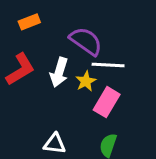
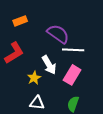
white arrow: (59, 72) -> (49, 65), moved, turned -48
yellow star: (86, 81) -> (34, 78), moved

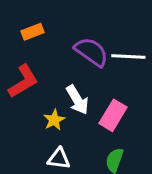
white line: (73, 50) -> (128, 56), moved

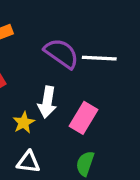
white arrow: (77, 100) -> (47, 102), turned 40

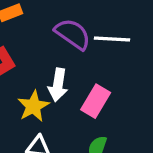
yellow star: (24, 123) -> (33, 106), size x1.4

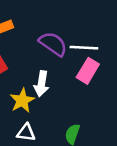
pink rectangle: (96, 101) -> (88, 71), moved

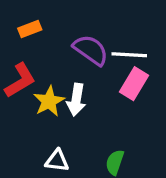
yellow star: (22, 100) -> (49, 101), moved

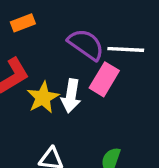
pink rectangle: (134, 84) -> (104, 79), moved

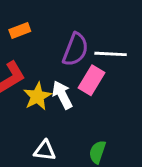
purple semicircle: (86, 44) -> (75, 49), turned 76
white arrow: (71, 96) -> (62, 95), turned 144

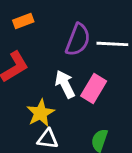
pink rectangle: (92, 80) -> (94, 89), moved
yellow star: (37, 96) -> (41, 113), moved

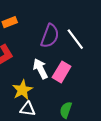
white line: (112, 44) -> (75, 39), turned 50

